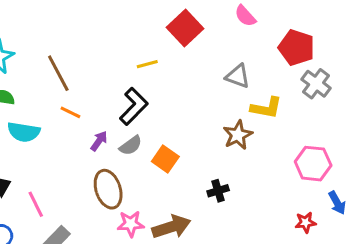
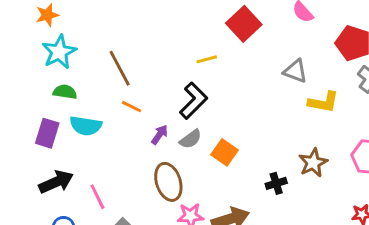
brown star: (238, 135) -> (313, 163), moved

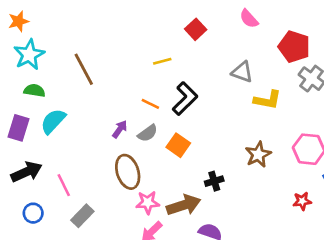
red square: (244, 24) -> (196, 29), size x0.7
black L-shape: (193, 101) -> (185, 99), moved
orange line: (131, 107) -> (150, 104), moved
cyan semicircle: (86, 126) -> (53, 121), turned 124
black cross: (276, 183) -> (214, 181), moved

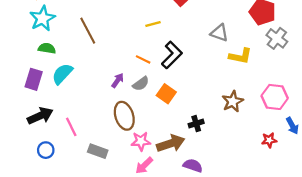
gray rectangle: (82, 216) -> (98, 151), moved, turned 66

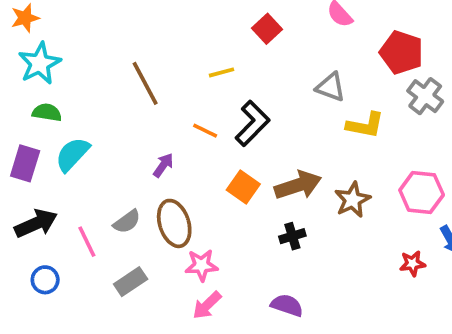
brown line: (88, 31) -> (145, 83), moved
gray semicircle: (141, 84) -> (127, 222), moved
brown arrow: (171, 143) -> (298, 185), moved
gray rectangle: (98, 151) -> (131, 282), turned -54

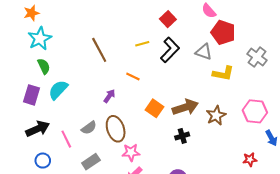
red pentagon: (402, 52) -> (223, 32), moved
green semicircle: (47, 112) -> (44, 66), turned 56
black L-shape: (252, 123) -> (170, 50), moved
red star: (412, 263) -> (250, 160), moved

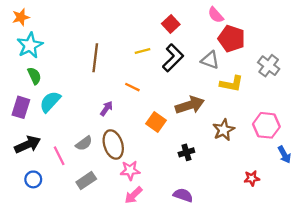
brown line: (99, 50) -> (95, 58), turned 35
brown arrow: (185, 107) -> (190, 105), moved
red star: (250, 160) -> (252, 178), moved

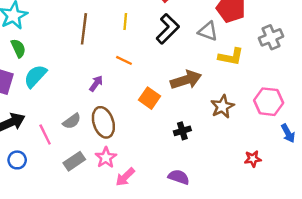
yellow line: (142, 51) -> (125, 22), moved, turned -70
gray cross: (269, 66) -> (271, 37), turned 30
pink star: (130, 170) -> (106, 158), moved, turned -30

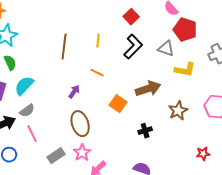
gray semicircle: (72, 121) -> (27, 111), moved

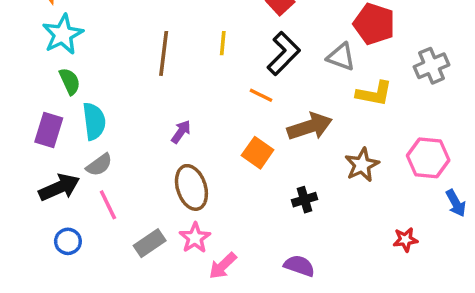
orange line: (97, 73) -> (261, 95), moved
cyan semicircle: (24, 86) -> (94, 121), turned 130

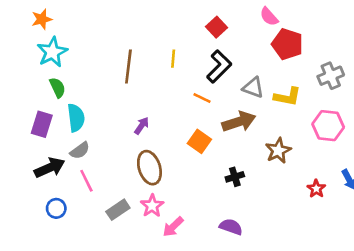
gray triangle: (341, 57) -> (253, 88), moved
pink hexagon: (428, 158) -> (328, 126), moved
red star: (405, 240) -> (316, 189), moved, turned -30

